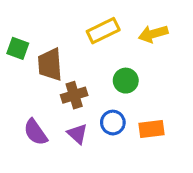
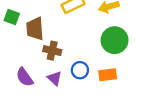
green circle: (126, 81) -> (115, 40), moved, size x1.5
brown cross: (74, 95) -> (52, 51), turned 30

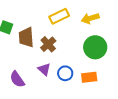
brown cross: (52, 51) -> (48, 44), moved, turned 35
purple triangle: (55, 78) -> (44, 69), moved

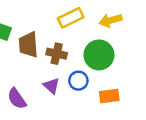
brown cross: (48, 44) -> (57, 54), turned -35
green circle: (95, 47) -> (99, 55), moved
blue circle: (65, 73) -> (78, 81), moved

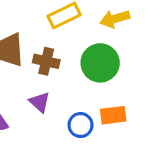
blue circle: (78, 81) -> (80, 125), moved

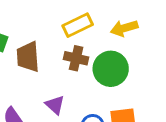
brown cross: (46, 61) -> (76, 58), moved

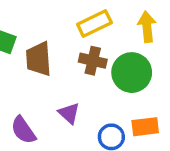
yellow arrow: (124, 28) -> (147, 27), turned 100

